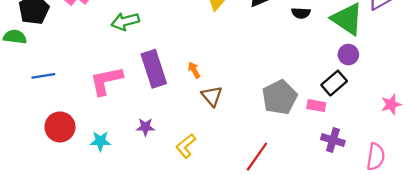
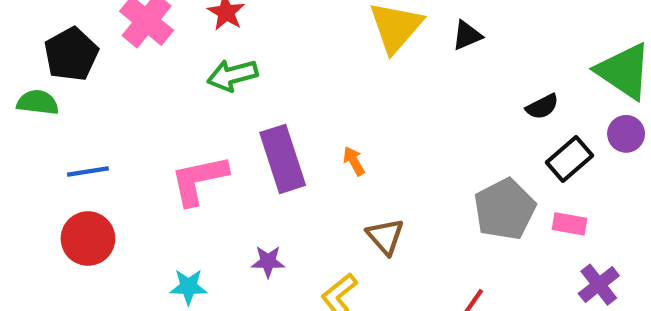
black semicircle: (301, 13) -> (542, 107), moved, turned -30
black rectangle: (334, 83) -> (570, 159), moved
brown triangle: (212, 96) -> (385, 236), moved
red circle: (60, 127) -> (88, 239), moved
purple cross: (333, 140) -> (599, 285), turned 35

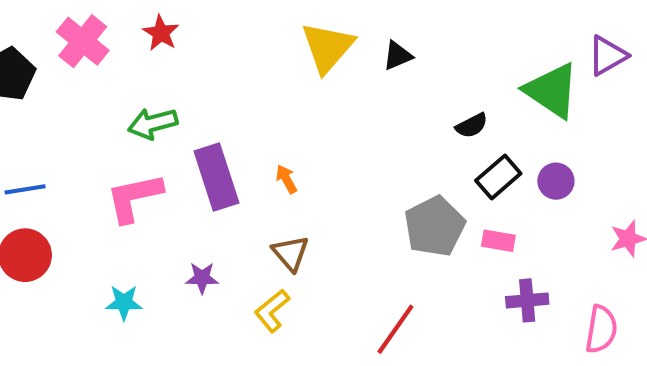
green arrow: (232, 75) -> (153, 123), moved
purple circle: (626, 134) -> (556, 181), moved
brown triangle: (385, 236) -> (291, 253), moved
purple cross: (599, 285) -> (527, 300), turned 33

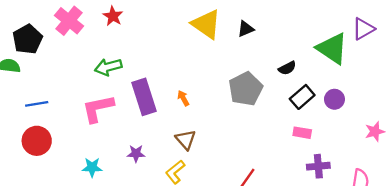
yellow triangle: (328, 47) -> (206, 24), turned -36
gray pentagon: (435, 226) -> (246, 89), moved

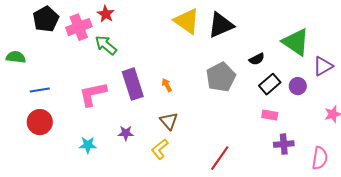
pink cross: (69, 21) -> (79, 27), moved, turned 30
black triangle: (246, 29) -> (221, 25), size x1.8
purple triangle: (363, 29) -> (323, 66), moved
black pentagon: (27, 39) -> (46, 19), moved
green arrow: (108, 67) -> (106, 45), moved, turned 55

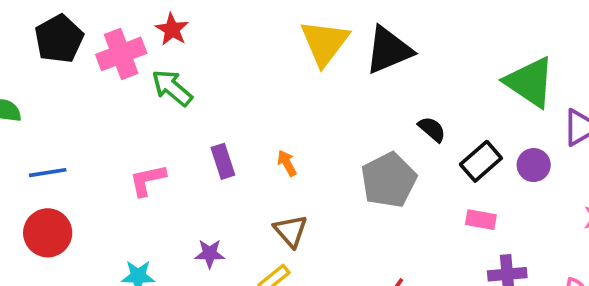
yellow triangle: (187, 21) -> (325, 43), turned 32
black semicircle: (257, 59) -> (432, 129), moved, turned -112
gray pentagon: (221, 77) -> (389, 180), moved
purple rectangle: (133, 84) -> (223, 161), size x0.6
pink L-shape: (93, 94) -> (148, 180), size x0.7

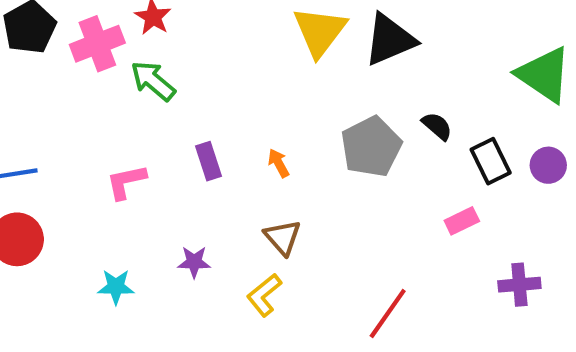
black rectangle: (481, 161) -> (491, 161), turned -75
gray pentagon: (389, 180) -> (371, 147), moved
pink rectangle: (481, 220) -> (462, 221), moved, turned -36

